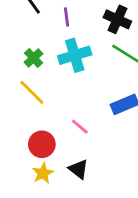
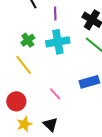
red circle: (42, 144) -> (16, 101), moved

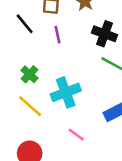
cyan cross: (58, 42) -> (66, 92), moved

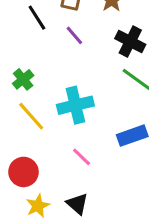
purple line: (57, 35) -> (74, 35), turned -36
green cross: (30, 74) -> (23, 79), moved

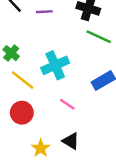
purple line: (74, 35) -> (44, 12), turned -42
red circle: (24, 172) -> (22, 113), moved

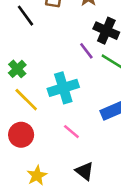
purple line: (44, 12) -> (86, 51), moved, turned 49
black triangle: (71, 141) -> (85, 171), moved

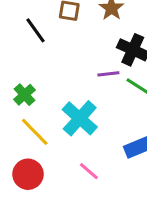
purple line: (86, 51) -> (108, 74), turned -60
cyan cross: (63, 88) -> (80, 118), turned -32

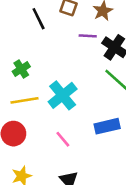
purple line: (108, 74) -> (88, 36), moved
yellow line: (35, 132) -> (25, 100), turned -64

